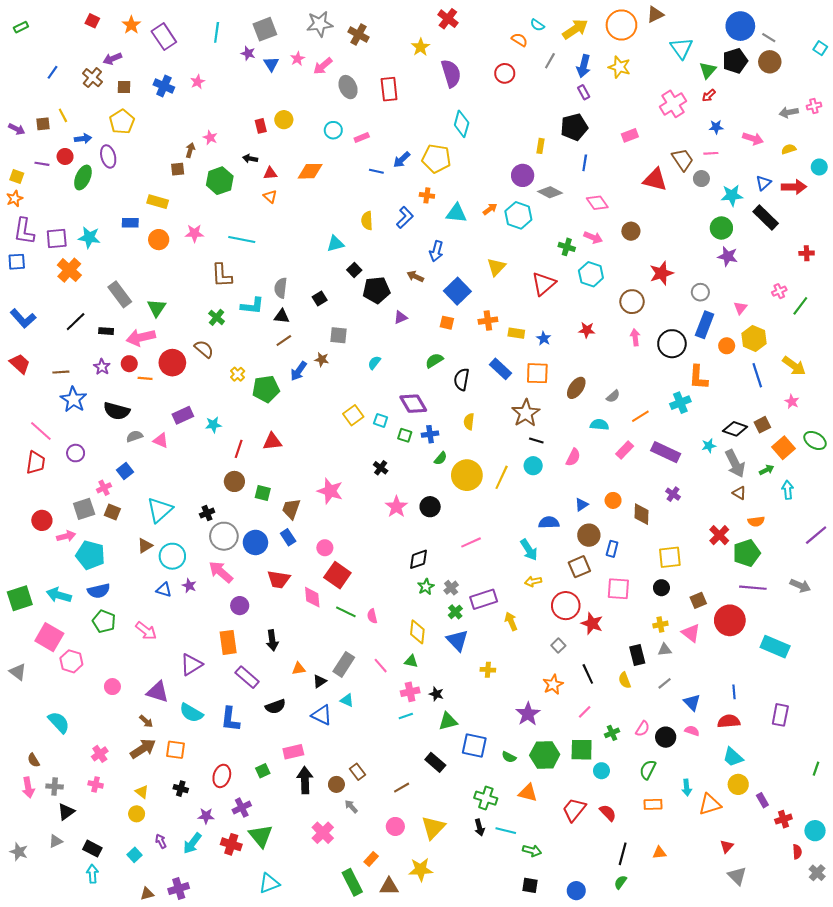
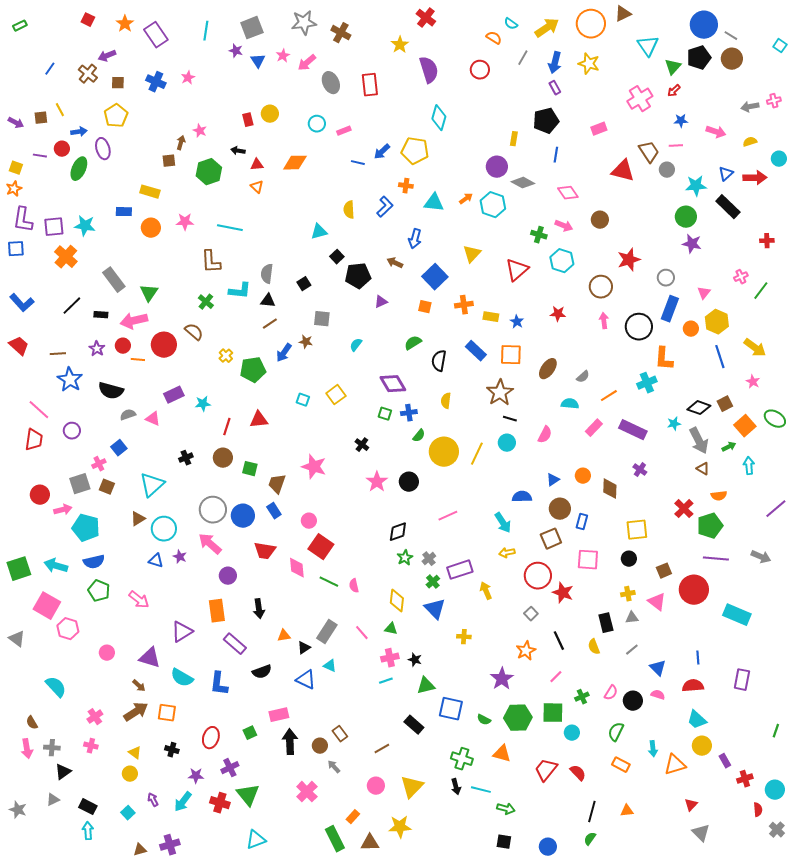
cyan square: (381, 420) -> (303, 400), moved
black cross: (207, 513) -> (186, 458), moved
orange rectangle: (653, 804) -> (621, 765), turned 30

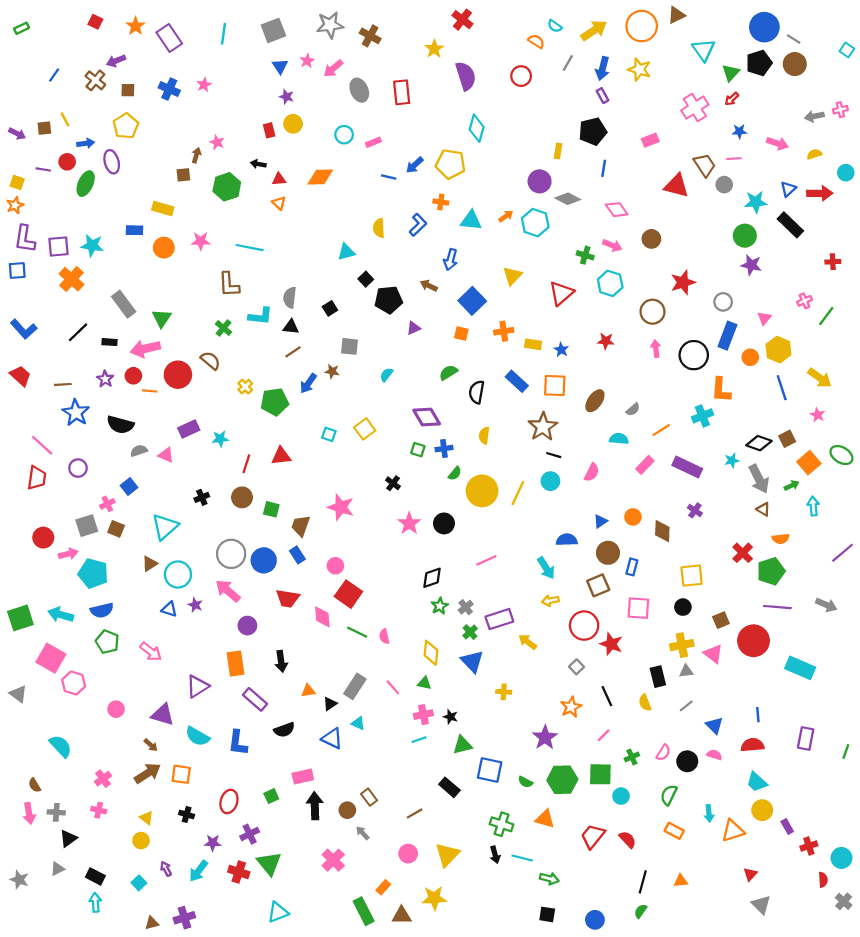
purple star: (236, 51) -> (287, 97), moved
yellow arrow: (486, 591) -> (528, 642), turned -30
yellow cross: (628, 594) -> (682, 645), size x1.5
green line: (776, 731) -> (846, 752), moved

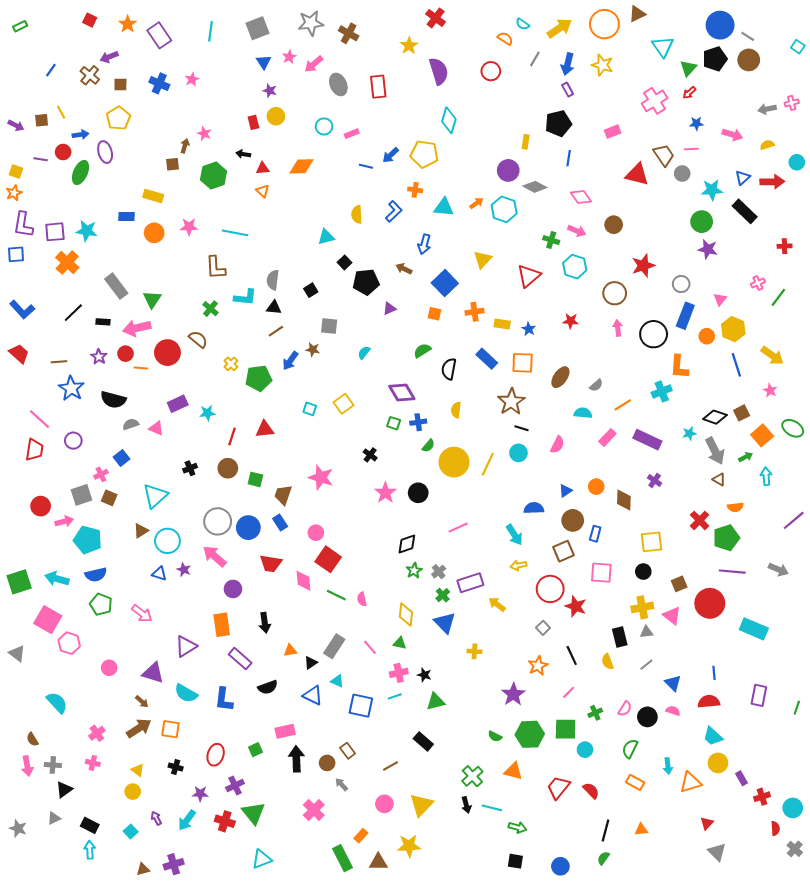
blue square: (490, 770) -> (361, 706), moved
green cross: (502, 824) -> (472, 776), turned 30

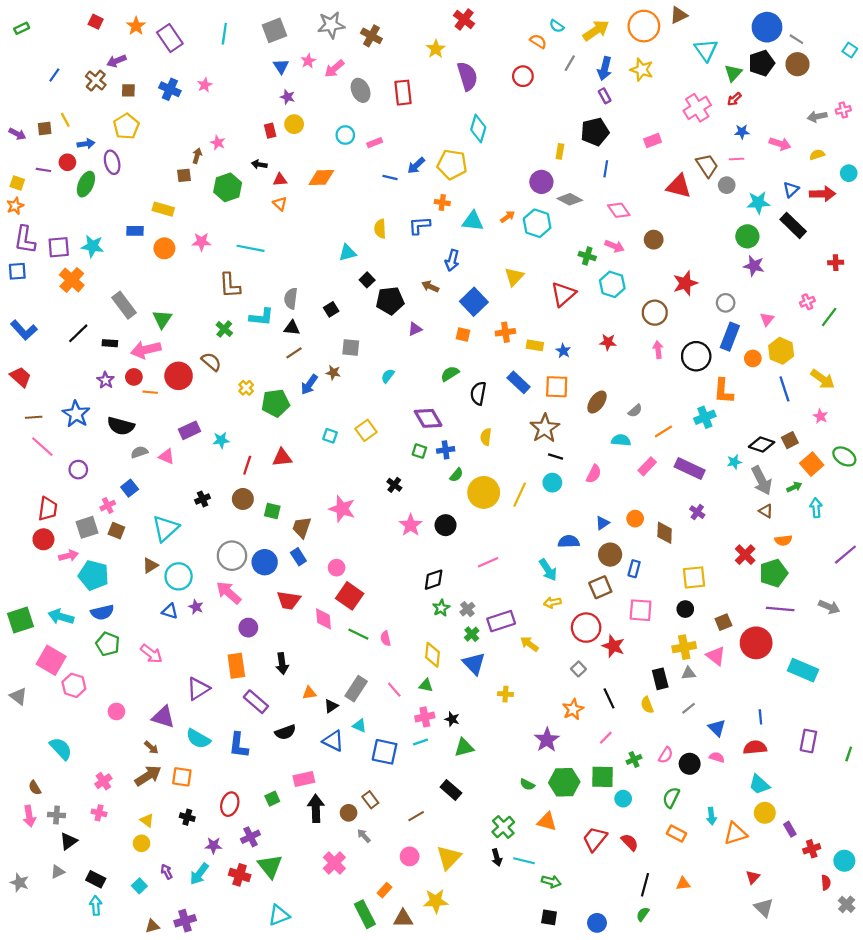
blue L-shape: (394, 211) -> (419, 225), turned -140
brown line: (59, 362) -> (34, 417), moved
red trapezoid: (34, 450) -> (48, 509), moved

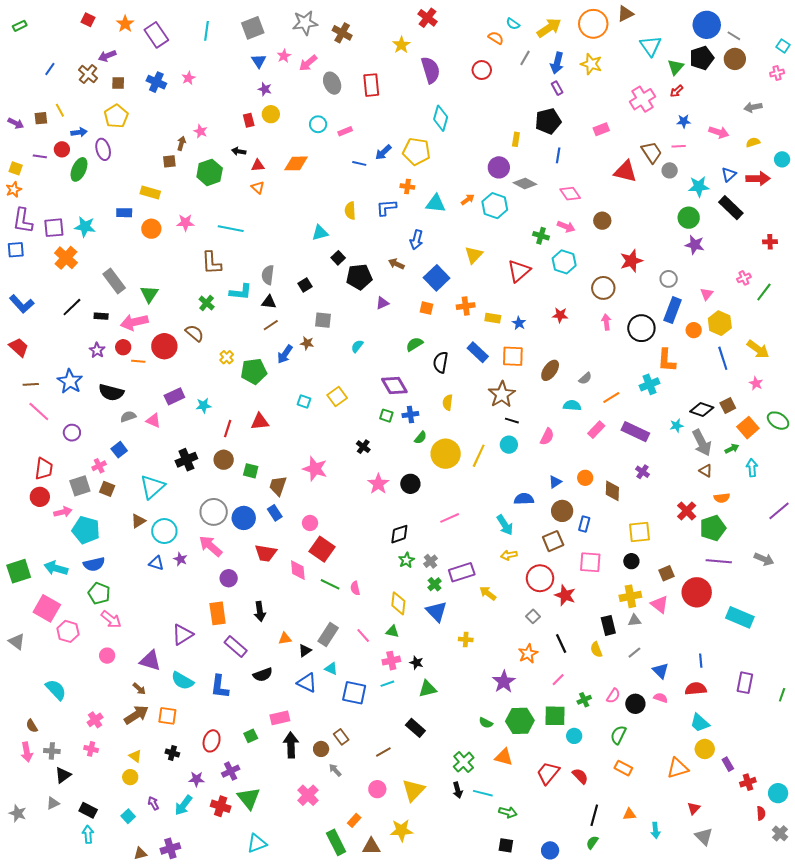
pink cross: (843, 110) -> (777, 73), moved
black cross: (203, 499) -> (186, 460), size x1.5
pink arrow: (151, 654) -> (111, 619), moved
cyan arrow: (711, 816) -> (656, 830), moved

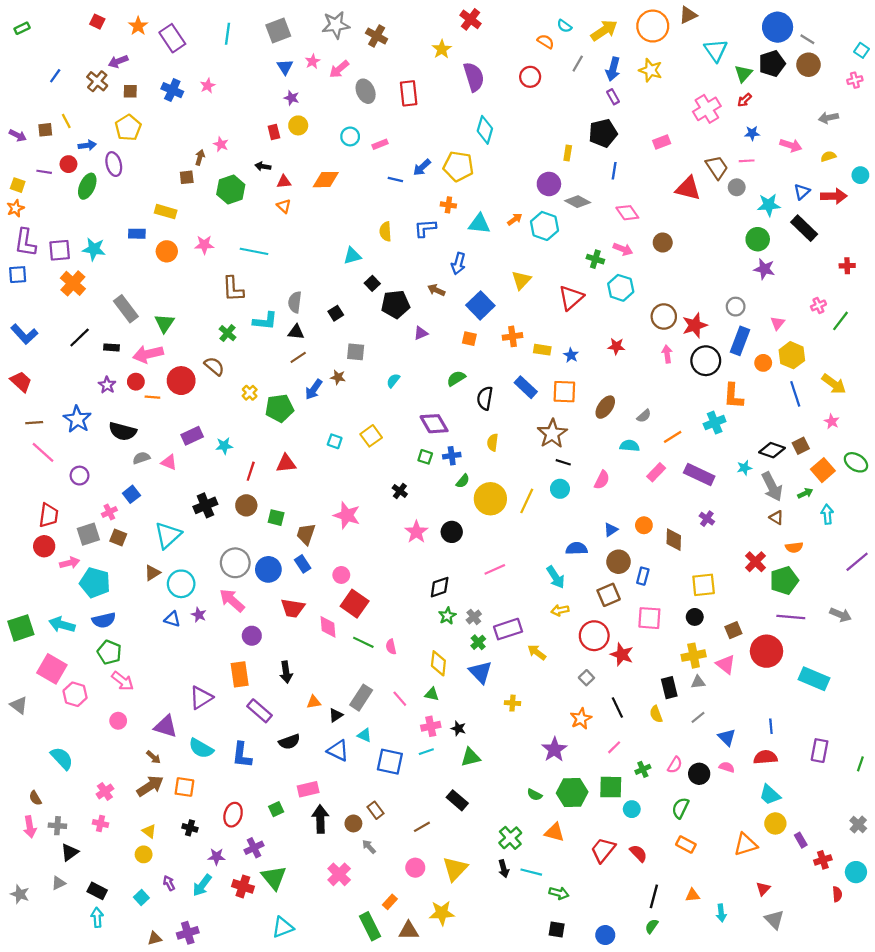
red star: (631, 261) -> (695, 325), moved
gray cross: (780, 833) -> (858, 825), moved

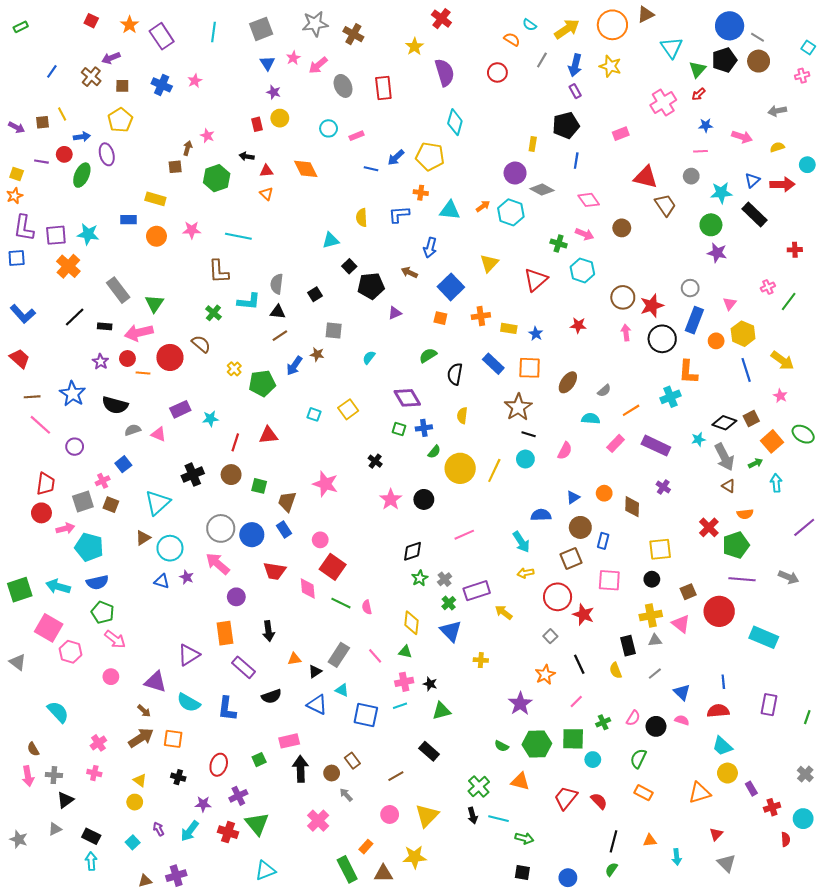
brown trapezoid: (717, 167) -> (665, 205), moved
orange diamond: (326, 180) -> (306, 169), turned 65

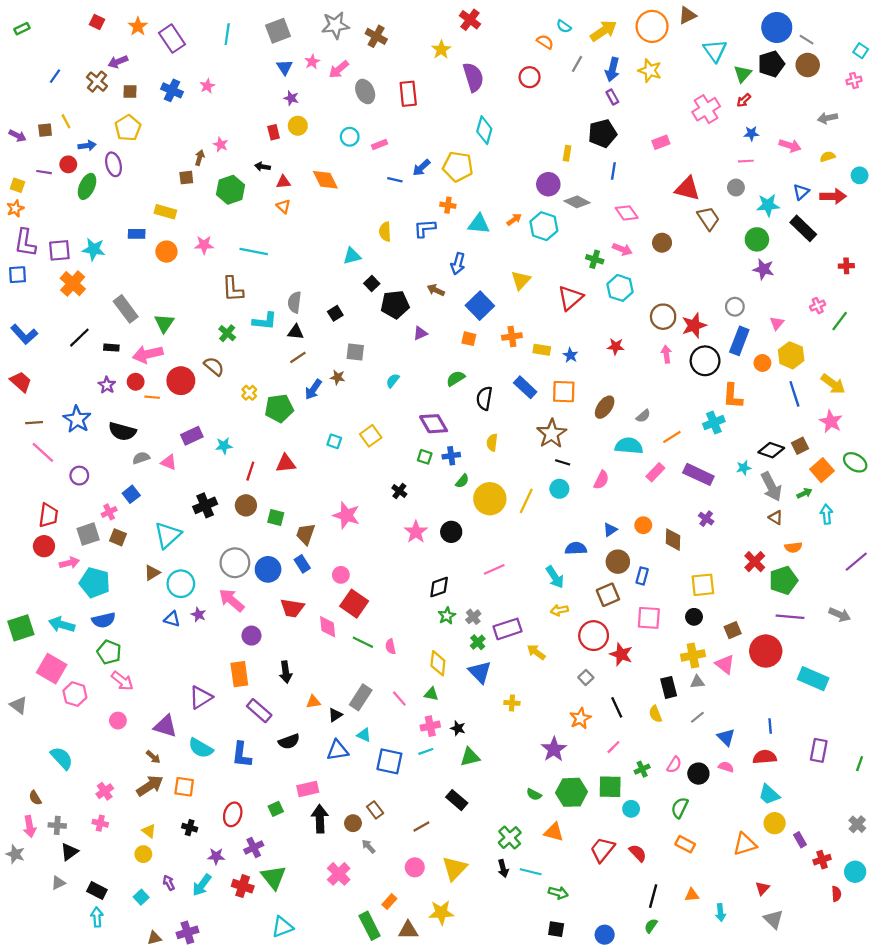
pink star: (780, 396) -> (831, 421), size x1.5
cyan semicircle: (591, 419) -> (629, 446), size x1.4
blue triangle: (317, 705) -> (338, 750), turned -35
gray star: (19, 839) -> (15, 854), moved

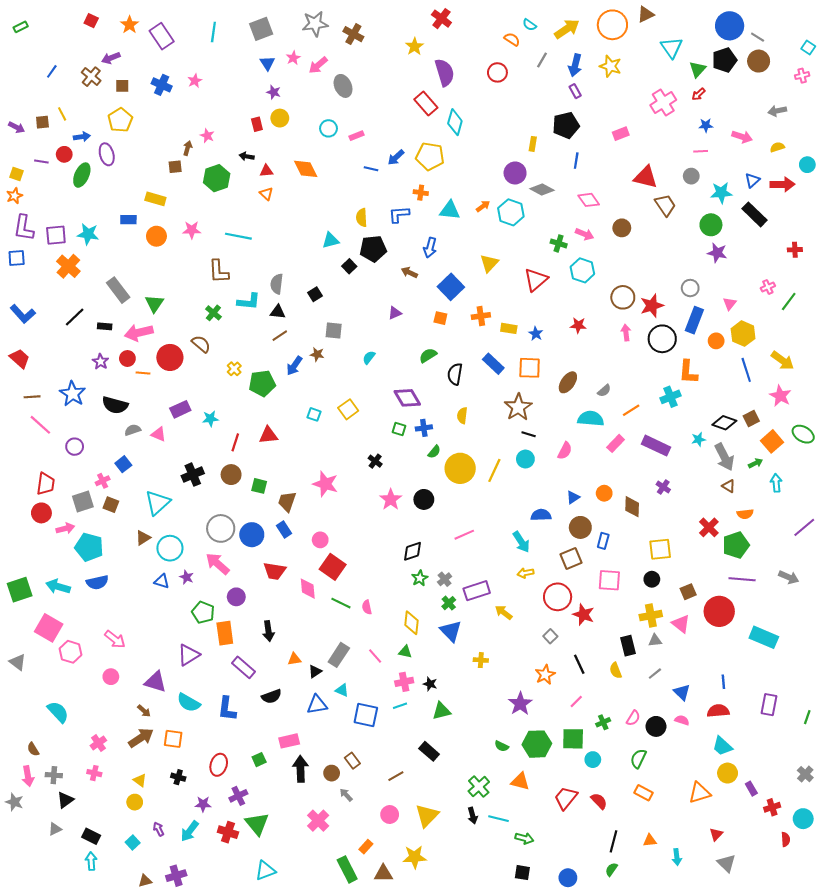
red rectangle: (408, 94) -> (426, 104), moved, turned -35
black pentagon: (395, 305) -> (373, 249), moved
green pentagon: (109, 652) -> (203, 612), moved

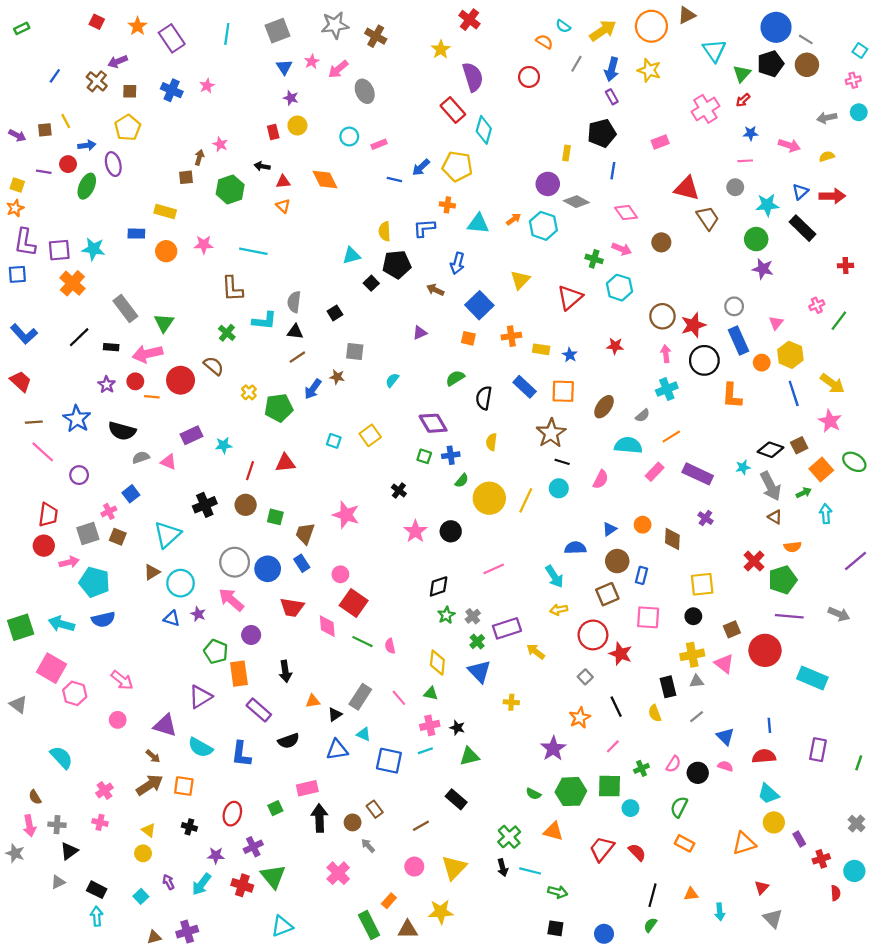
cyan circle: (807, 165) -> (859, 112), moved
blue rectangle: (694, 320) -> (739, 341), turned -45
cyan cross: (671, 397) -> (667, 389), moved

